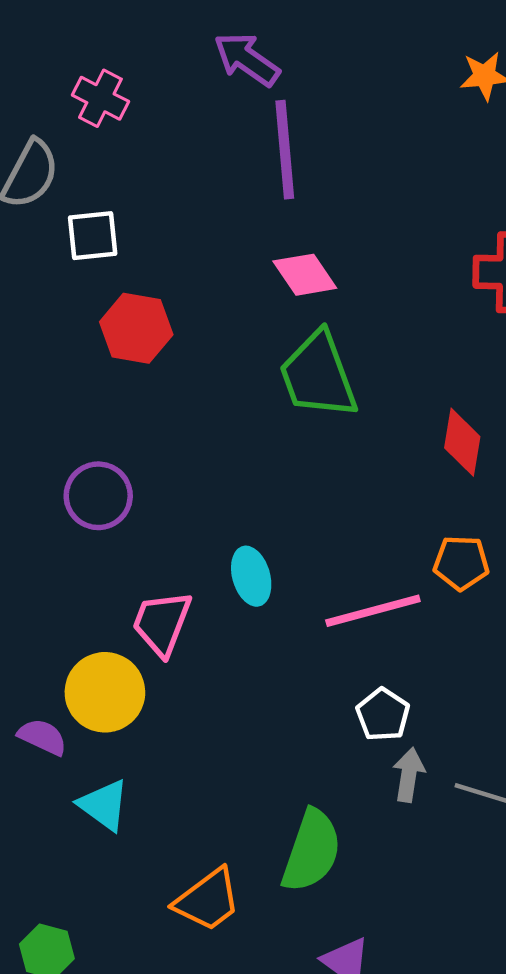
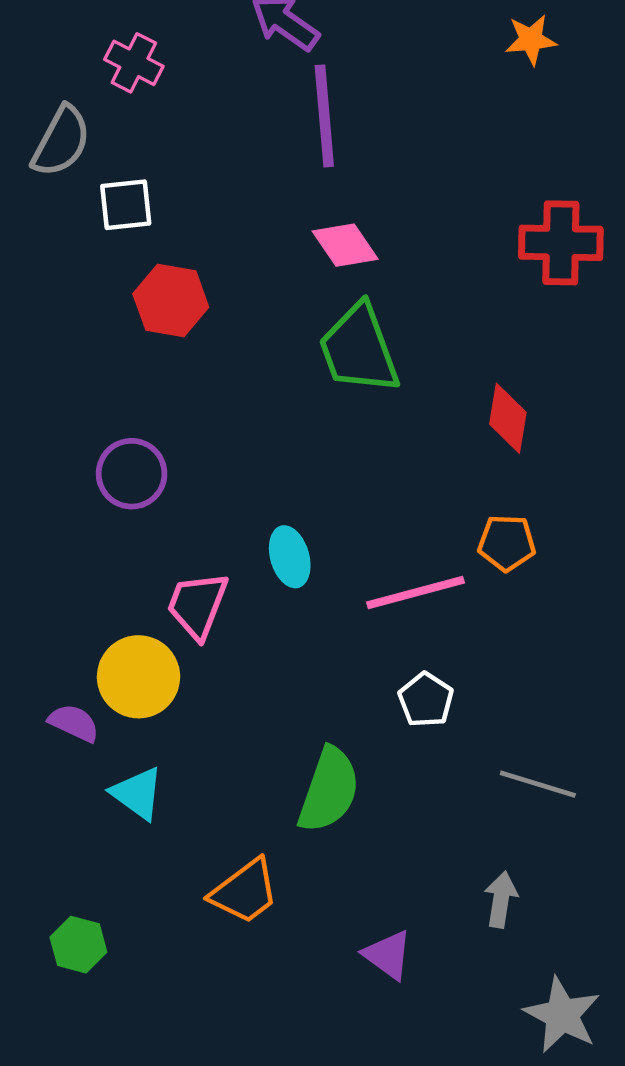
gray arrow: (409, 775) -> (501, 900), moved
green semicircle: (311, 851) -> (329, 790), moved

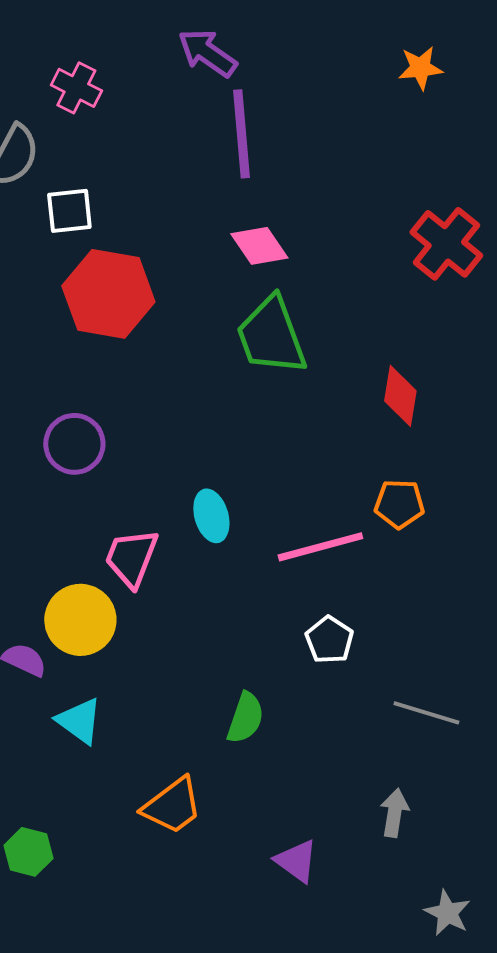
red cross: (561, 243) -> (446, 244), turned 38
red hexagon: (171, 301) -> (108, 294), size x1.4
green semicircle: (329, 790) -> (245, 718), size x0.7
gray star: (562, 1015) -> (447, 913), size x0.7

